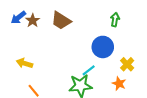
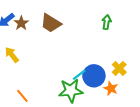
blue circle: (103, 47) -> (94, 76), moved
yellow arrow: (24, 63) -> (12, 55), moved, turned 35

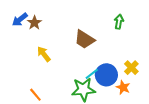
brown trapezoid: (51, 23) -> (84, 39), moved
yellow arrow: (12, 55) -> (44, 54), moved

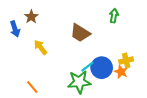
blue arrow: (20, 20) -> (15, 29), moved, turned -70
yellow cross: (131, 68) -> (126, 61), turned 32
orange star: (123, 87) -> (121, 72), moved

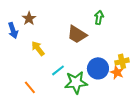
green arrow: (114, 16) -> (99, 17), moved
cyan line: (87, 67) -> (58, 70), moved

